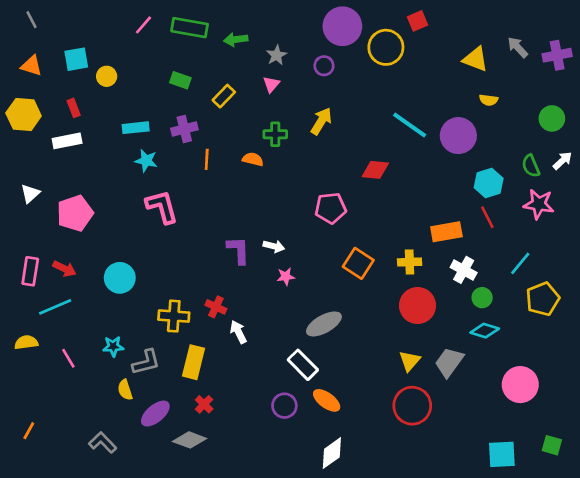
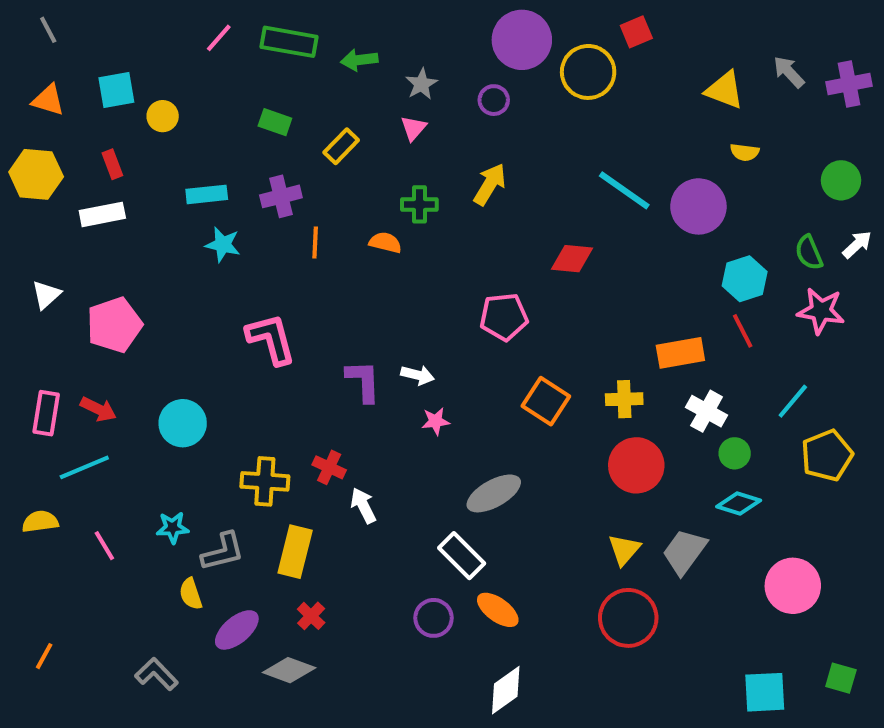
pink L-shape: (162, 207) -> (271, 339), moved

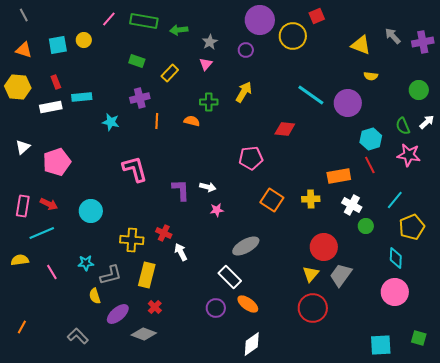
yellow circle: (163, 116) -> (84, 40), moved
cyan rectangle: (207, 194) -> (82, 97), moved
red circle: (636, 465) -> (324, 247), moved
cyan diamond: (739, 504) -> (396, 258), moved, turned 75

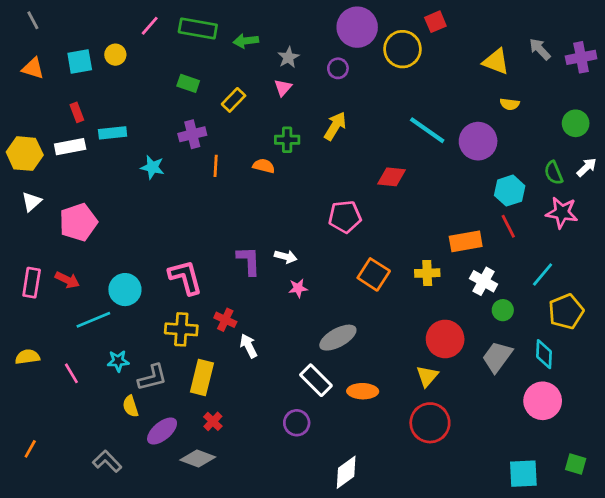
yellow hexagon: (18, 87) -> (25, 154), moved
pink L-shape: (135, 169) -> (185, 277), moved
cyan line: (42, 233) -> (93, 320), moved
gray trapezoid: (341, 275) -> (497, 357), moved
orange ellipse: (248, 304) -> (363, 391), moved, turned -35

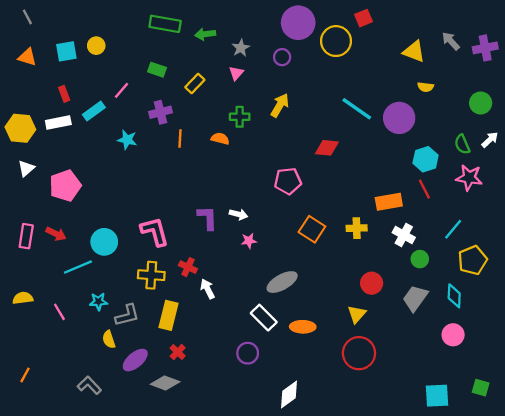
pink line: (150, 26) -> (121, 90), moved
cyan rectangle: (113, 133) -> (94, 111), turned -30
red circle: (445, 339) -> (372, 283), size x0.7
pink circle: (543, 401) -> (453, 335), size x0.7

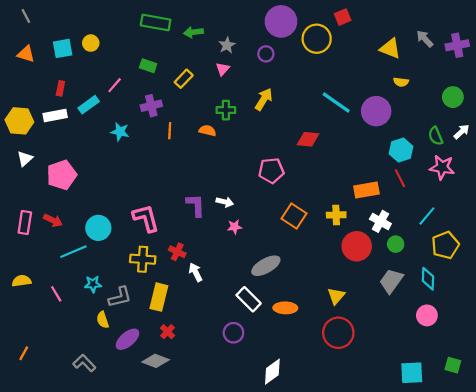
red rectangle: (64, 94) -> (60, 88), turned 32
red circle: (372, 283) -> (357, 246), moved, size x1.4

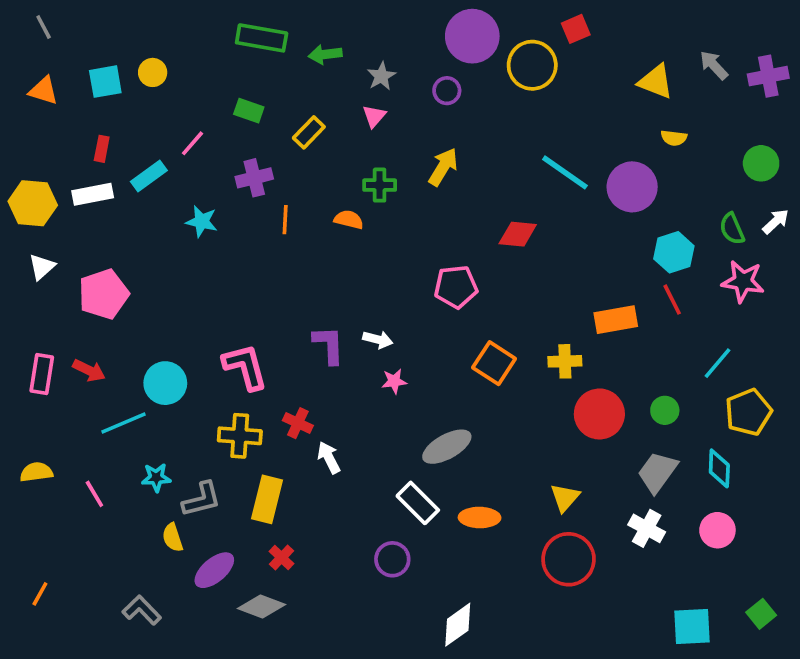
white cross: (380, 221) -> (647, 528), moved
green square: (453, 365) -> (761, 614), turned 35

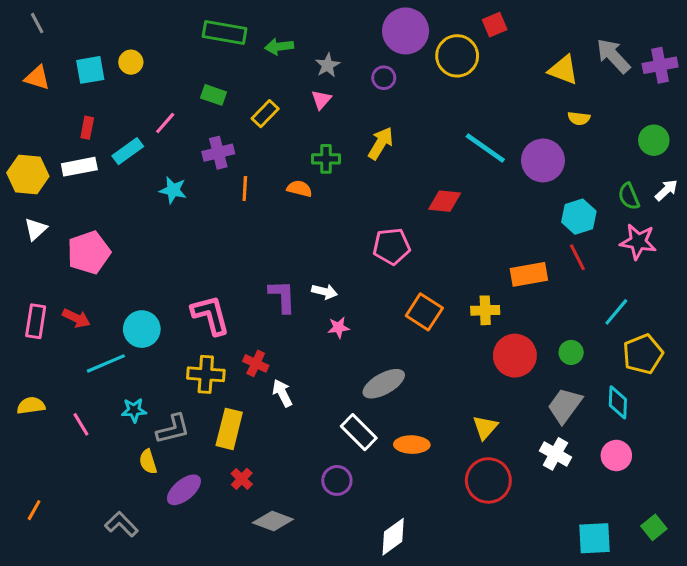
gray arrow: (714, 65) -> (613, 56), size x1.4
gray diamond: (262, 607) -> (273, 521), moved

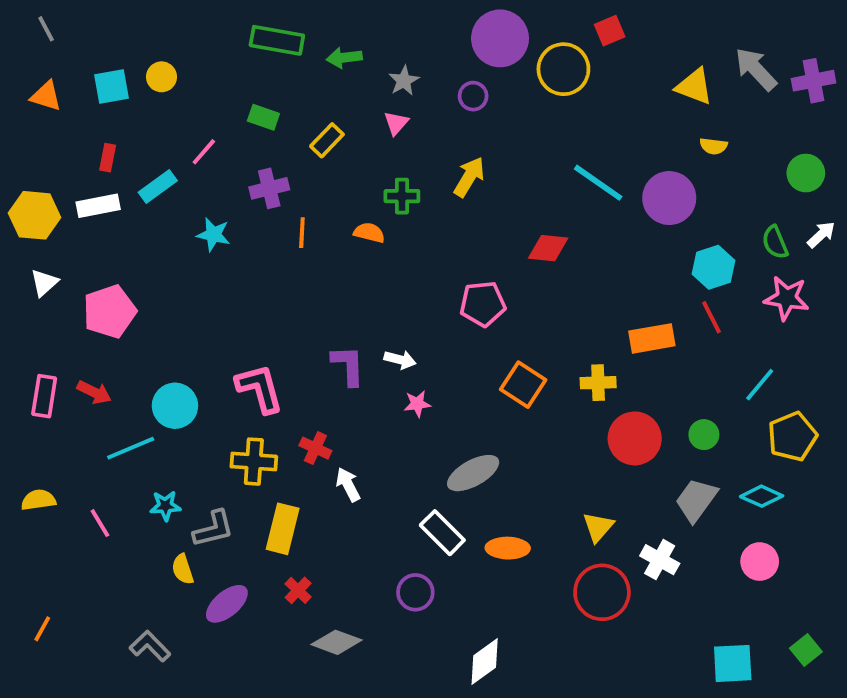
cyan diamond: (618, 402) -> (762, 496), turned -68
white cross: (555, 454) -> (660, 560), moved

